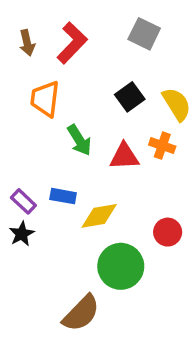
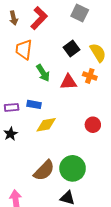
purple rectangle: (23, 201) -> (12, 107), turned -48
yellow diamond: (99, 216) -> (46, 125), moved
black star: (22, 234) -> (11, 134), moved
green circle: (121, 266) -> (73, 168), moved

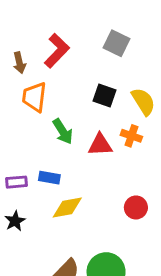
brown arrow: (14, 18) -> (19, 63), moved
black square: (72, 49) -> (105, 96), turned -35

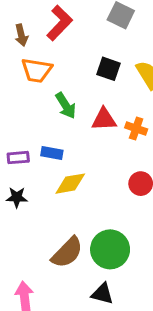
orange trapezoid: (34, 97) -> (37, 70), turned -88
orange cross: (131, 136) -> (136, 128), moved
black star: (15, 221) -> (17, 197), turned 30

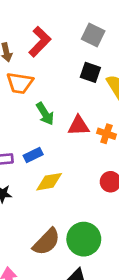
black square: (109, 69) -> (90, 72), moved
blue rectangle: (52, 153) -> (33, 155), turned -36

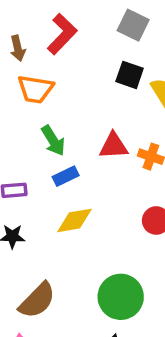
green arrow: (45, 114) -> (53, 141), moved
blue rectangle: (33, 155) -> (66, 176), moved
brown semicircle: (46, 242) -> (37, 300), moved

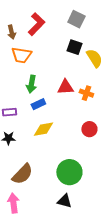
green arrow: (53, 141) -> (31, 84), turned 42

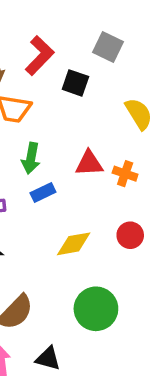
black square: (74, 47) -> (75, 83), moved
yellow diamond: (43, 129) -> (74, 244), moved
black triangle: (64, 201) -> (48, 358), moved

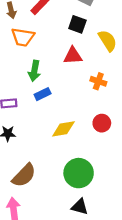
black square: (75, 83) -> (77, 24), moved
red triangle: (89, 163) -> (73, 56), moved
black triangle: (48, 358) -> (80, 207), moved

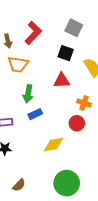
red circle: (102, 123) -> (77, 123), moved
brown semicircle: (24, 175) -> (19, 185), size x0.6

